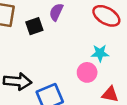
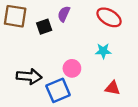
pink circle: (87, 72) -> (72, 68), moved

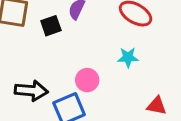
red triangle: (113, 88) -> (157, 106), moved

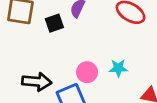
cyan star: (128, 57) -> (118, 68), moved

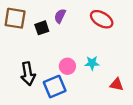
black arrow: (37, 82) -> (28, 74), turned 75

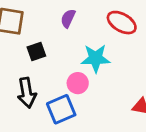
black square: (42, 28) -> (36, 51), moved
cyan star: (92, 63) -> (96, 58), moved, size x1.5

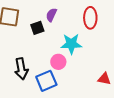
red ellipse: (122, 23) -> (90, 18), turned 60
black square: (36, 51) -> (37, 28), moved

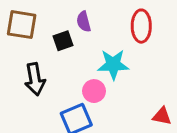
purple semicircle: (51, 15) -> (84, 22), turned -40
black arrow: (21, 69) -> (35, 79), moved

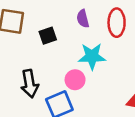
purple semicircle: (84, 22) -> (83, 19), moved
black arrow: (35, 79) -> (30, 84), moved

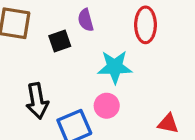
purple semicircle: (83, 19) -> (86, 20), moved
pink circle: (75, 80) -> (107, 106), moved

